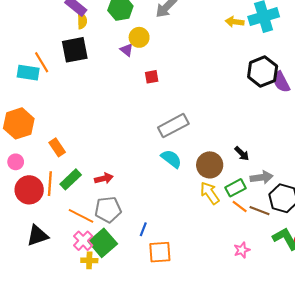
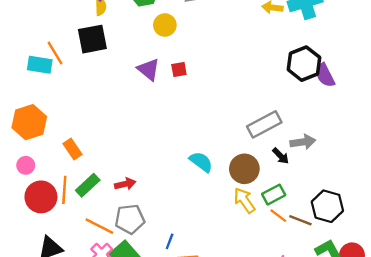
purple triangle: (127, 50) -> (148, 69), moved, size x1.5
gray rectangle: (173, 126) -> (264, 124), moved
gray arrow: (262, 177) -> (303, 142), moved

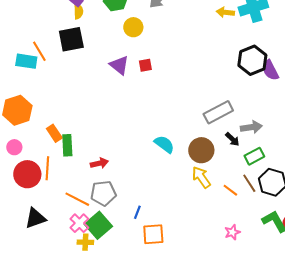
green rectangle: (88, 185) -> (67, 145), moved, turned -50
green rectangle: (274, 195) -> (254, 156), moved
brown line: (300, 220) -> (249, 183), moved, turned 36

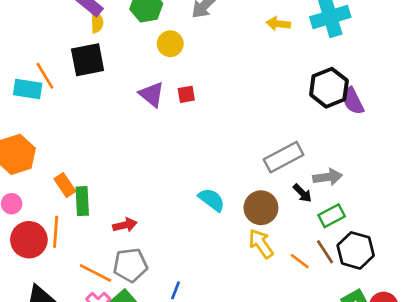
yellow arrow: (225, 12) -> (278, 24), moved

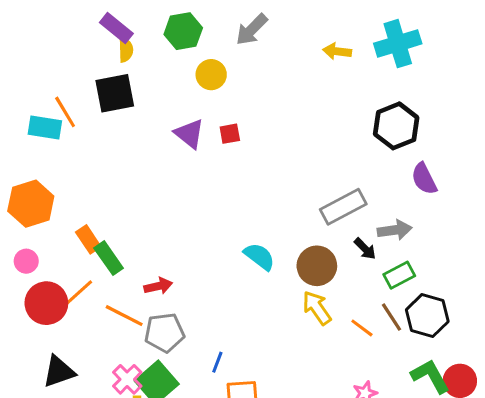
purple semicircle: (353, 101) -> (424, 179), moved
green rectangle: (82, 201) -> (109, 258), turned -32
orange line: (56, 232) -> (77, 294), turned 44
orange line: (96, 273) -> (124, 316), moved

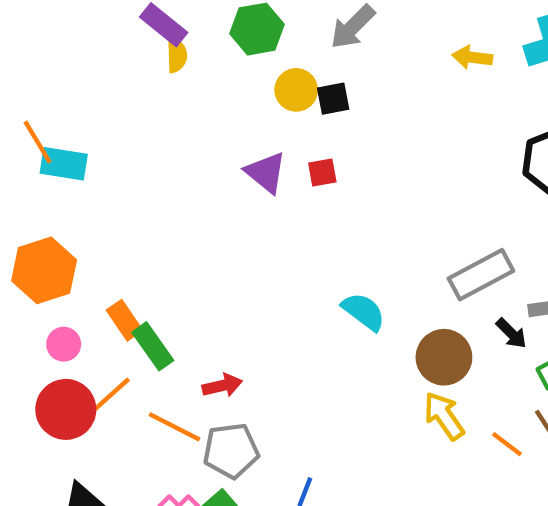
black square: (115, 93) -> (333, 99), moved, size x0.6
orange line: (65, 112) -> (38, 142), moved
cyan semicircle: (259, 256) -> (364, 312), moved
pink circle: (26, 261) -> (64, 344), moved

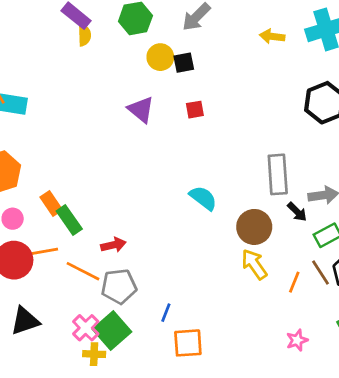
red square: (322, 173) -> (195, 110), moved
gray rectangle: (481, 275) -> (278, 174), turned -66
orange line: (109, 396) -> (42, 252), turned 32
orange line: (507, 444) -> (294, 282), turned 75

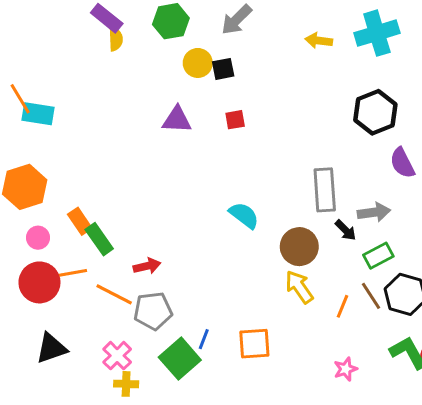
purple triangle: (141, 110) -> (177, 120), turned -36
green square: (112, 331) -> (180, 359), moved
orange square: (188, 343) -> (254, 344), moved

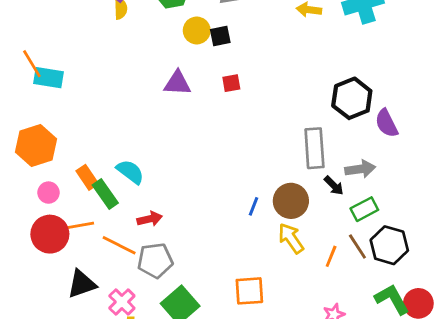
black hexagon: (375, 112) -> (352, 98), moved
cyan semicircle: (244, 215) -> (130, 172), moved
blue line: (204, 339) -> (254, 206), moved
black triangle: (51, 348) -> (82, 284), moved

